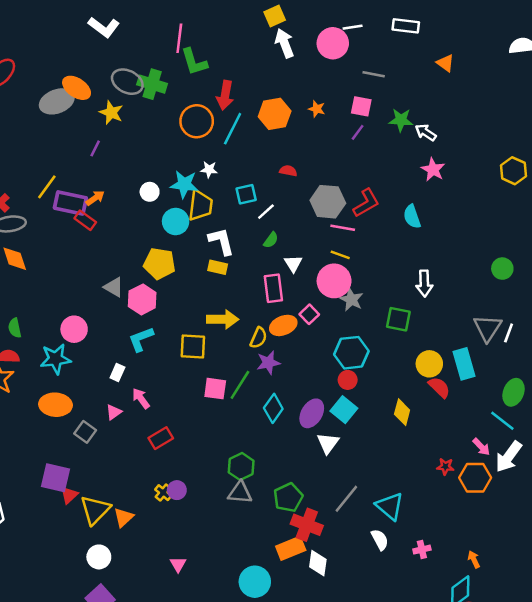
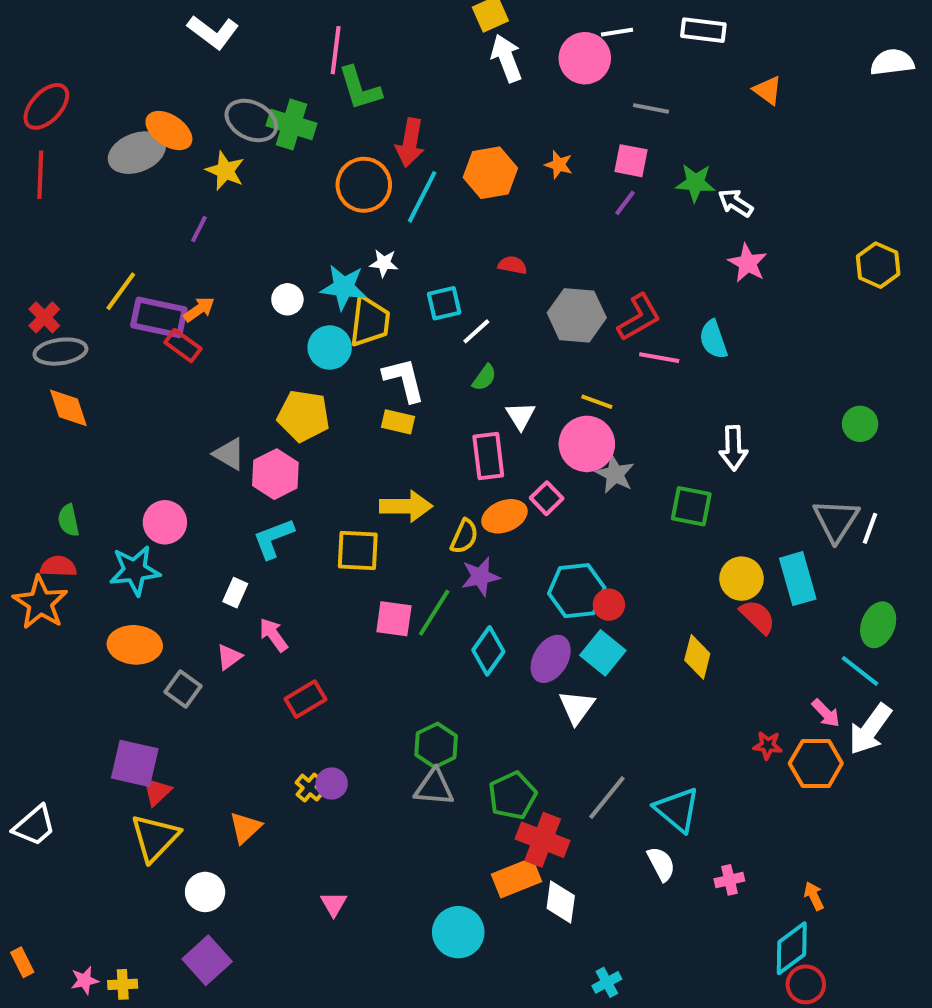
pink line: (343, 228) -> (659, 358), moved
cyan hexagon: (351, 353) -> (577, 591), moved
yellow triangle: (95, 510) -> (155, 838), moved

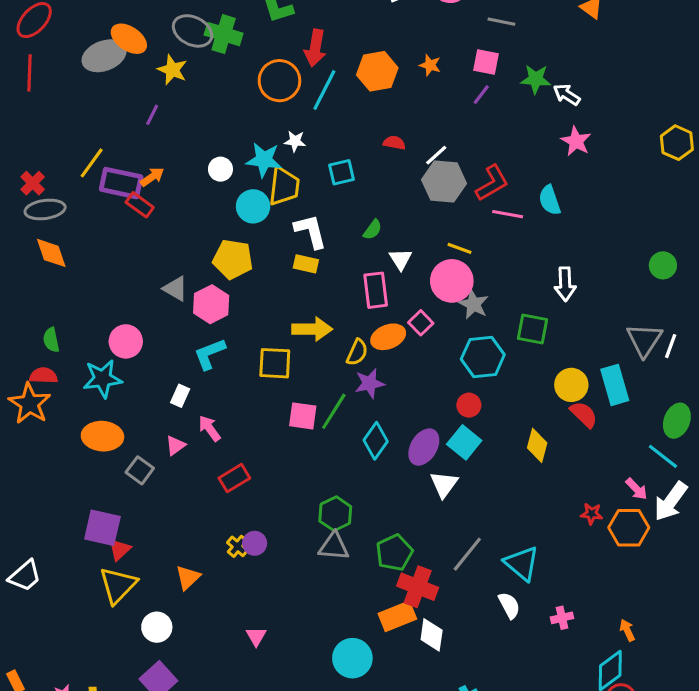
white line: (476, 331) -> (436, 155), moved
cyan hexagon: (577, 591) -> (483, 357), moved

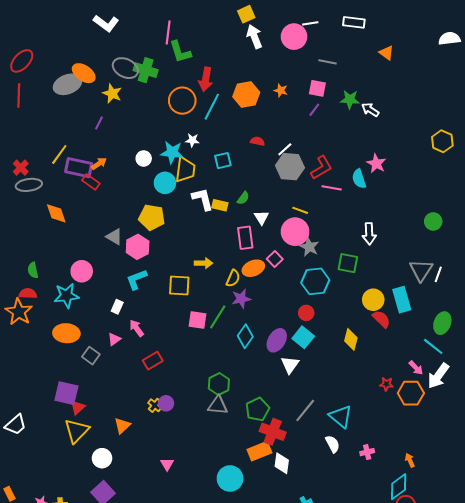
pink star: (576, 141) -> (376, 164), moved
orange diamond: (51, 253) -> (56, 213), moved
yellow rectangle: (306, 264) -> (220, 205), moved
yellow arrow: (312, 329) -> (204, 263), size x0.7

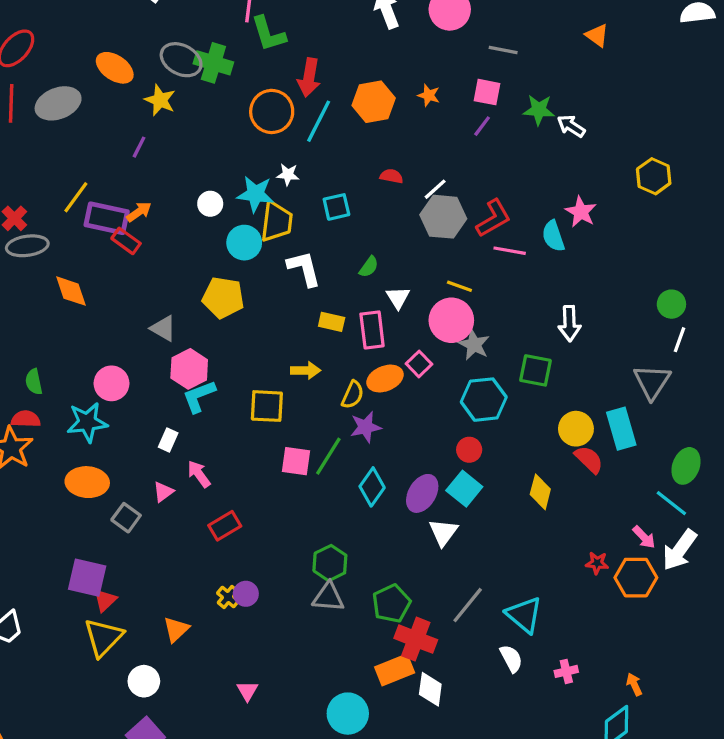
gray ellipse: (67, 84) -> (58, 103), moved
yellow hexagon: (442, 141) -> (654, 176), moved
yellow rectangle: (220, 205) -> (332, 322), moved
pink hexagon: (138, 247) -> (189, 369), moved
white line: (438, 274) -> (680, 340), moved

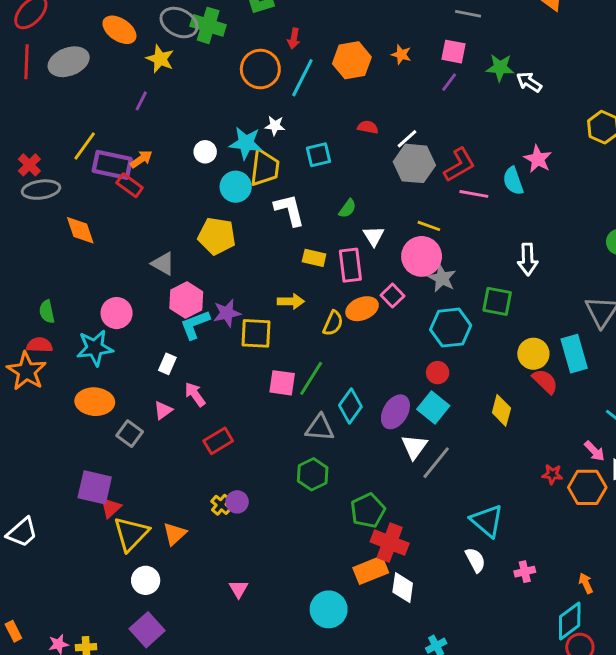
red arrow: (309, 77) -> (294, 39), size x0.6
purple star: (366, 427) -> (227, 313), moved
gray triangle: (328, 597) -> (320, 428), moved
gray line: (468, 605) -> (436, 463), moved
yellow triangle: (103, 637) -> (131, 534), moved

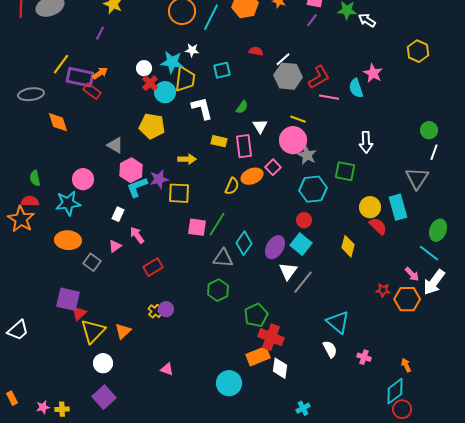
red cross: (29, 165) -> (150, 83), moved
yellow arrow: (291, 301) -> (187, 159), moved
pink cross: (525, 572) -> (364, 357), turned 32
pink triangle: (239, 589) -> (167, 369), turned -40

